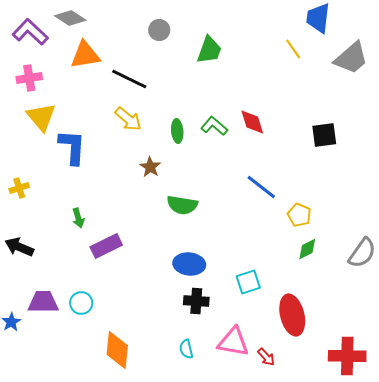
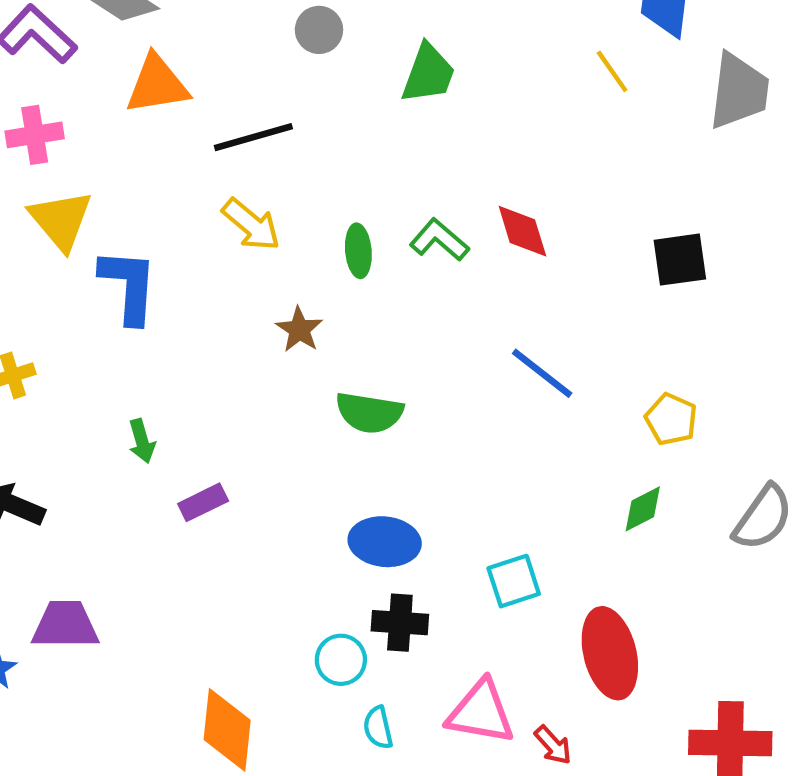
gray trapezoid: (351, 58) -> (739, 91), turned -42
black line: (129, 79) -> (253, 137), turned -42
yellow pentagon: (299, 215) -> (671, 419), moved
purple rectangle: (106, 246) -> (203, 502), size x0.7
cyan circle: (81, 303) -> (341, 660), moved

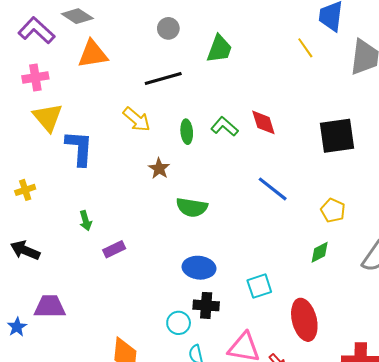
black line: (253, 137) -> (163, 78), moved
black square: (680, 260) -> (337, 136), size x1.4

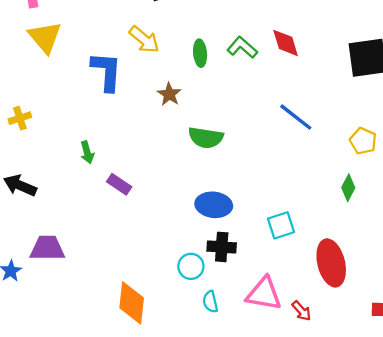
blue L-shape: (79, 148) -> (107, 71), moved
purple rectangle: (114, 249) -> (119, 184), turned 60
green diamond: (320, 252) -> (348, 188), turned -35

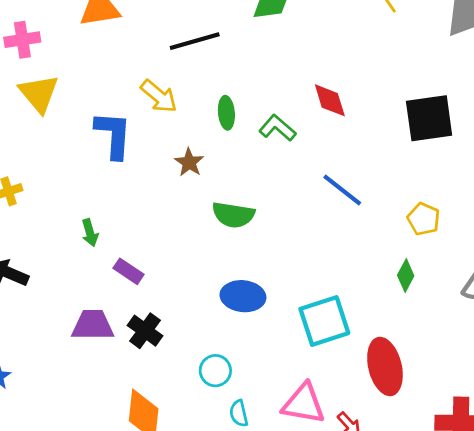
green L-shape: (242, 47) -> (277, 128), moved
cyan square: (281, 225) -> (324, 321), size x1.5
black cross: (222, 247) -> (145, 331), moved, turned 32
purple trapezoid: (47, 248) -> (93, 325), moved

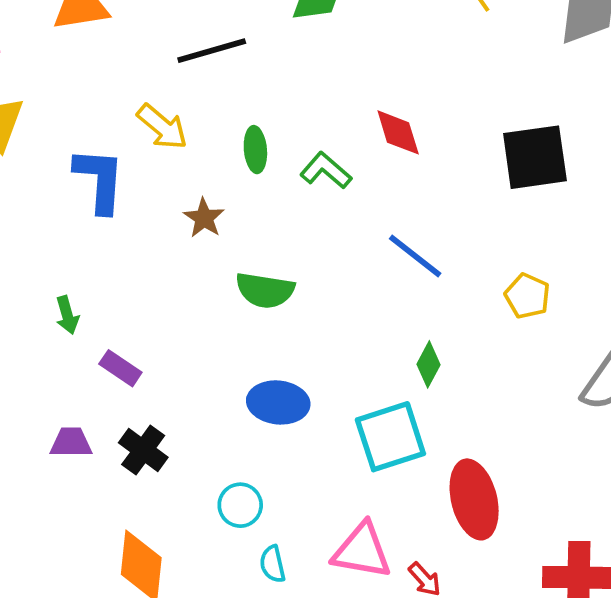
green diamond: (406, 275) -> (428, 364), moved
purple trapezoid: (93, 325) -> (71, 442), size x0.7

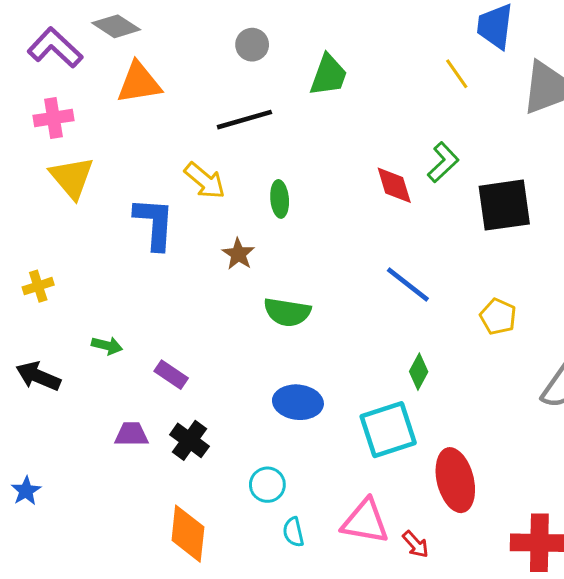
green L-shape: (326, 170) -> (443, 162), moved, turned 96
green arrow: (67, 315) -> (107, 346), moved, turned -60

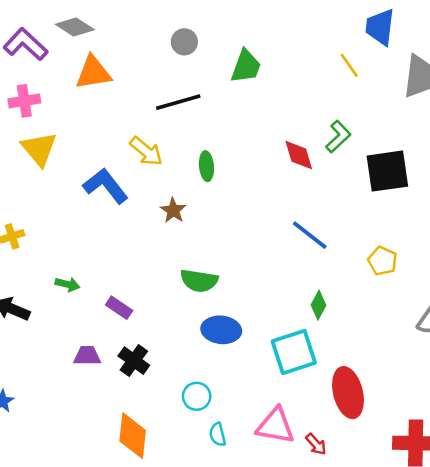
blue L-shape: (154, 223) -> (106, 186), turned -42
green semicircle: (287, 312) -> (199, 281), moved

